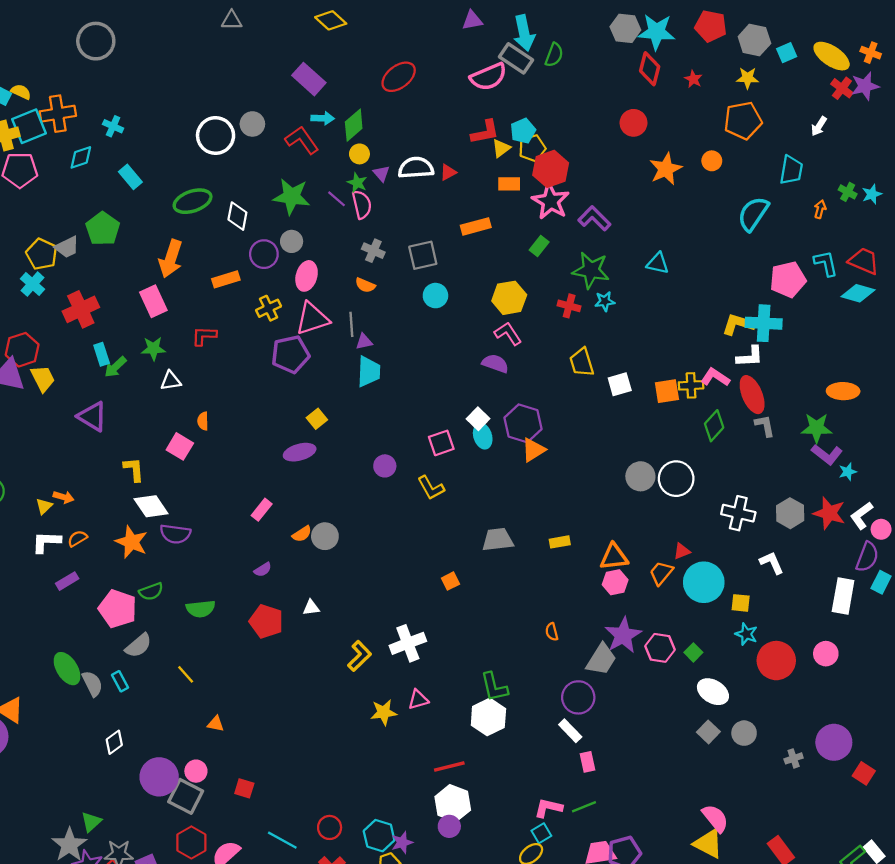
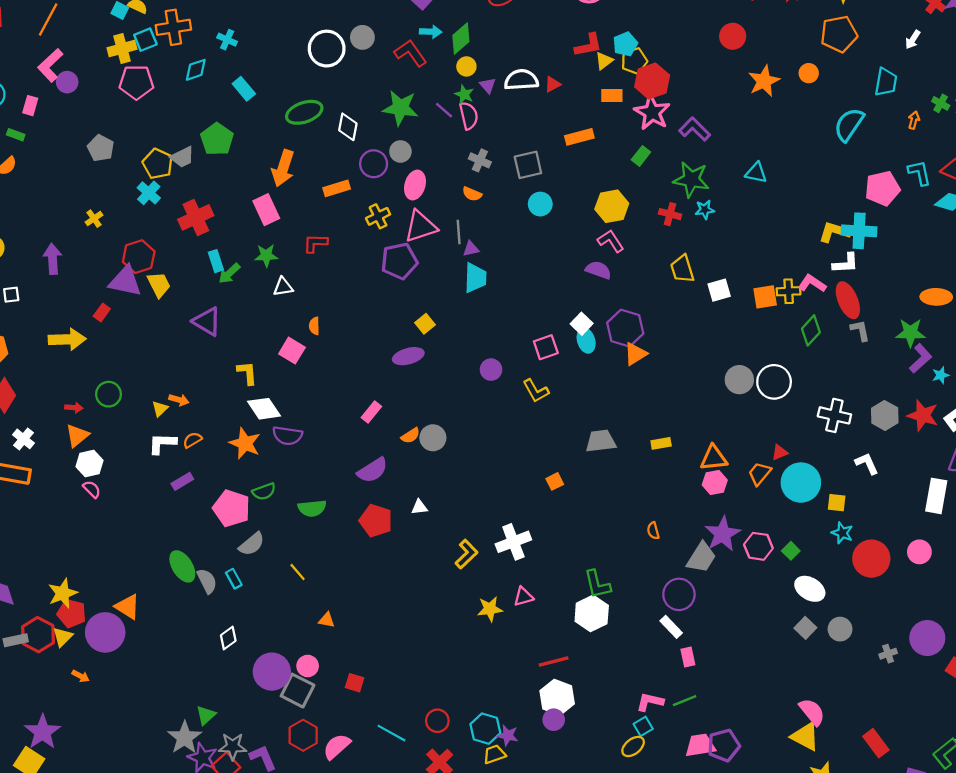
cyan square: (29, 126) -> (145, 40), size x0.7
purple L-shape: (827, 454) -> (921, 358), turned -80
purple semicircle: (263, 570) -> (372, 470), size x1.8
purple star: (402, 842) -> (508, 735), turned 30

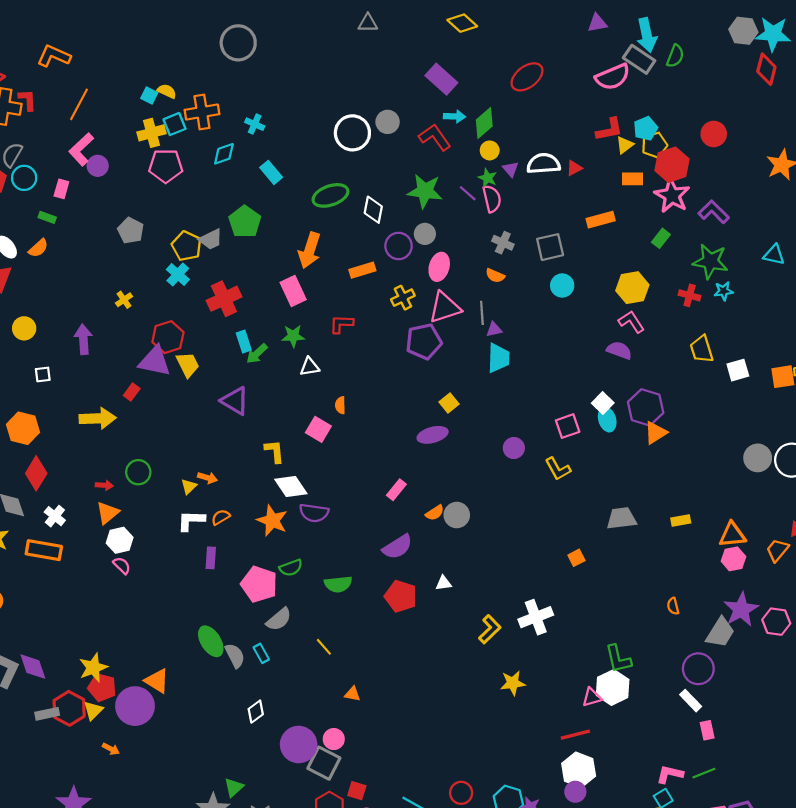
red circle: (733, 36) -> (714, 134), moved
purple rectangle: (182, 481) -> (211, 558), turned -55
pink triangle: (523, 597) -> (592, 697), moved
red square: (355, 683) -> (357, 791), moved

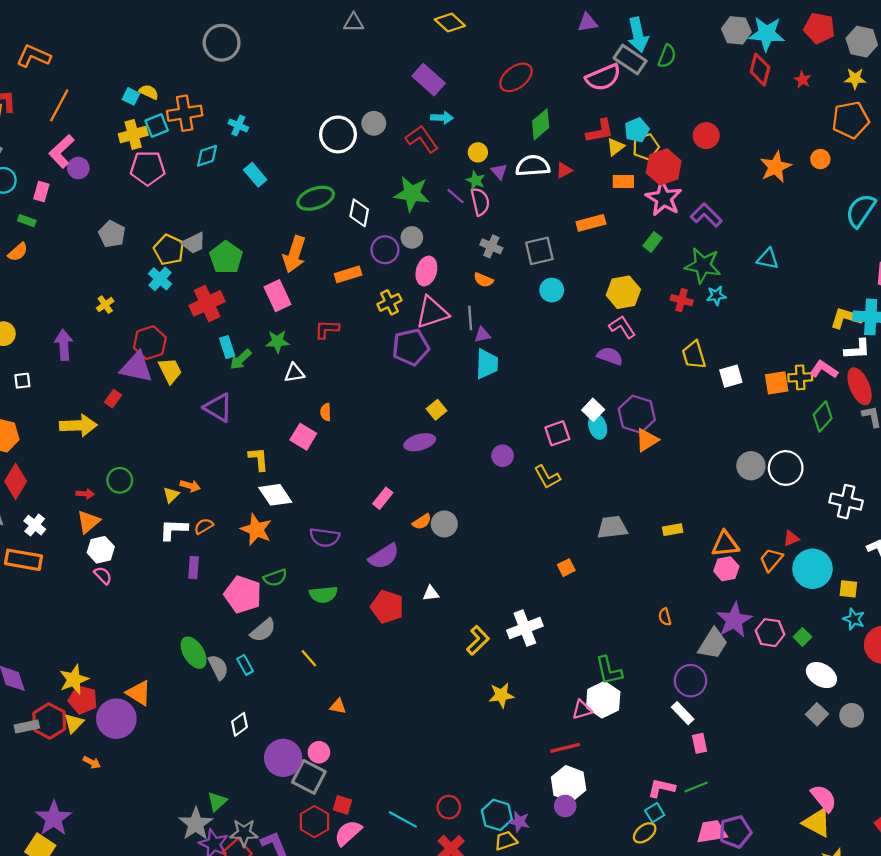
green diamond: (484, 123) -> (541, 124), moved
green pentagon: (245, 222) -> (226, 258), moved
purple semicircle: (314, 513) -> (325, 537), moved

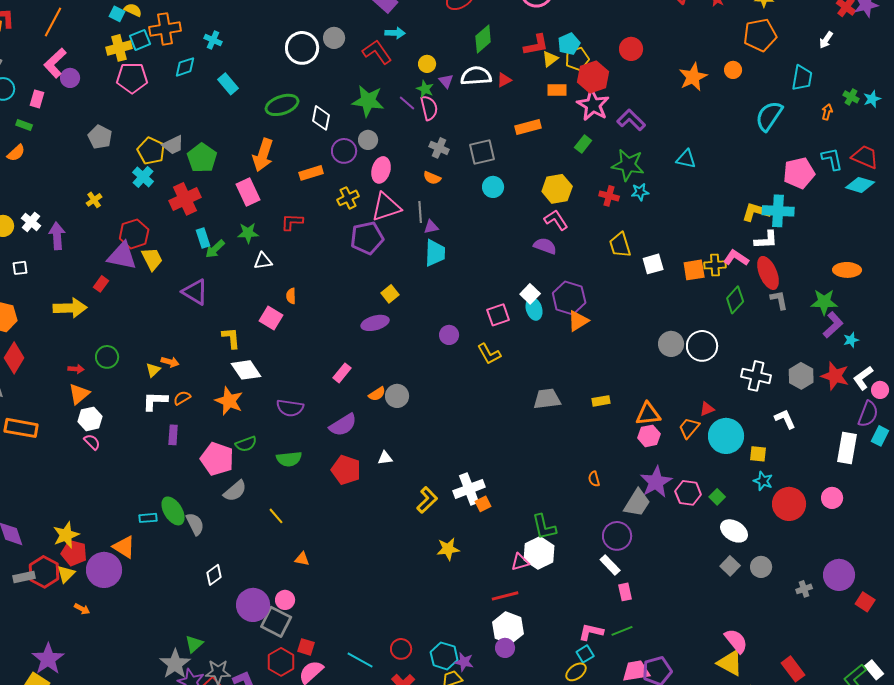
white cross: (35, 525) -> (31, 222), moved
orange square: (566, 568) -> (483, 504), moved
cyan rectangle: (245, 665) -> (148, 518), moved, turned -66

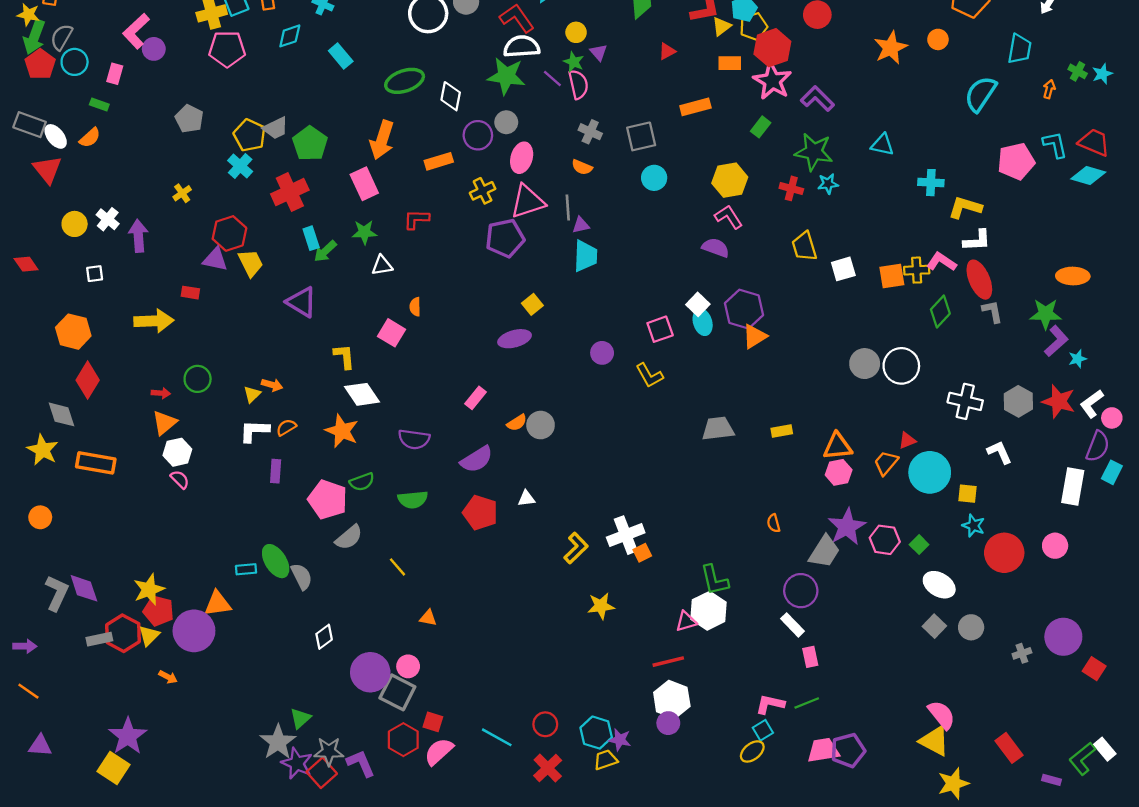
white semicircle: (476, 76) -> (522, 47), moved
cyan cross: (778, 211) -> (931, 183), moved, size x0.7
purple triangle: (122, 256) -> (215, 259), size x0.7
red rectangle: (101, 284) -> (190, 293), turned 63
orange triangle: (124, 547) -> (218, 604), turned -40

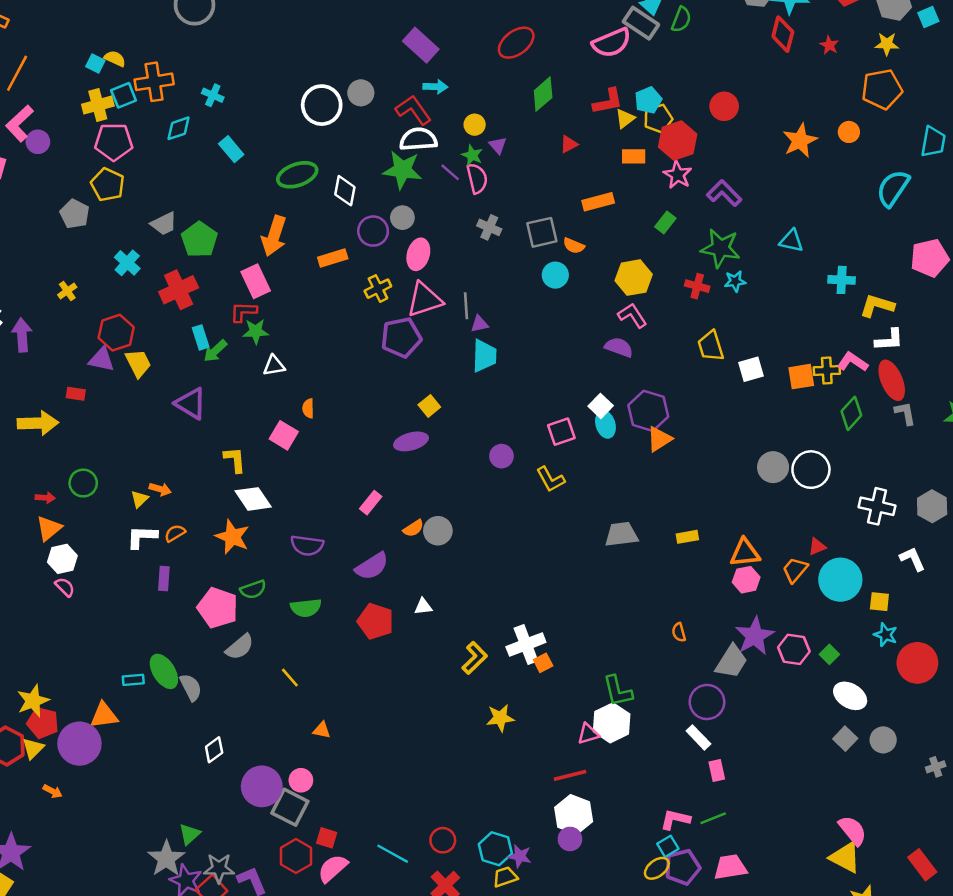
pink star: (772, 81) -> (678, 175), size x0.7
yellow pentagon: (250, 135) -> (108, 185), moved
orange semicircle: (582, 167) -> (574, 246), moved
red L-shape: (416, 219) -> (243, 312), moved
purple pentagon: (848, 750) -> (683, 867), moved

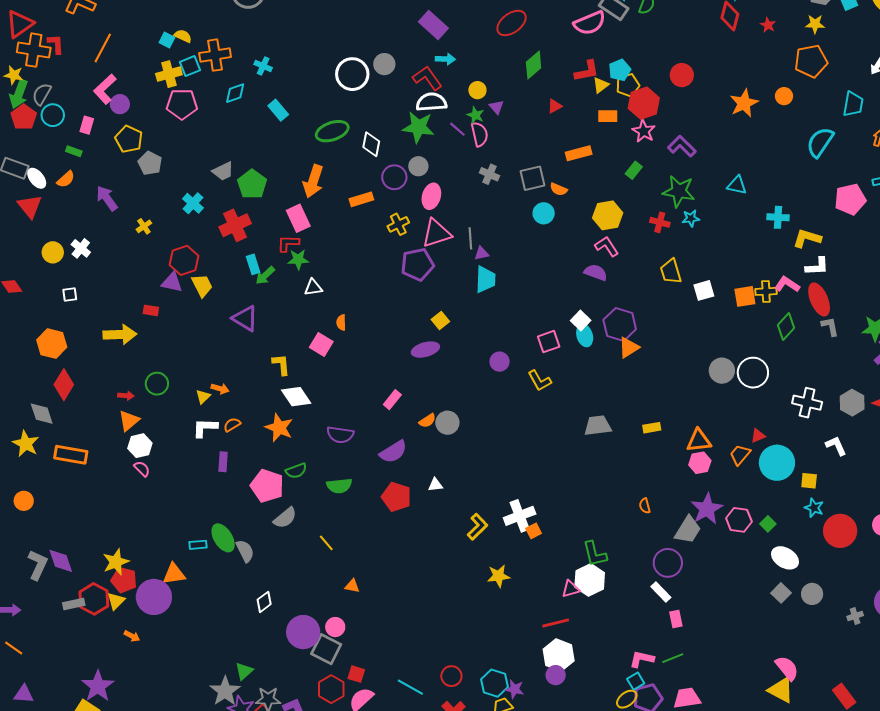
yellow pentagon: (108, 185) -> (129, 139), moved
purple arrow: (22, 335) -> (107, 198), moved, turned -32

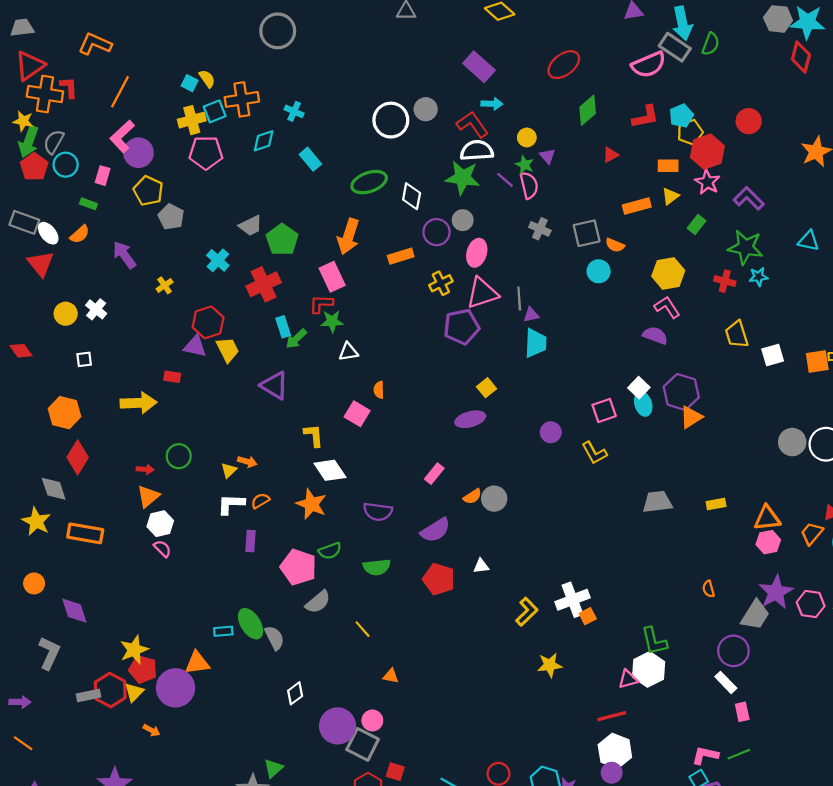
yellow semicircle: (183, 36) -> (207, 79), turned 30
yellow triangle: (601, 85) -> (670, 196), moved
purple circle: (120, 104) -> (138, 153), size x1.4
purple diamond: (61, 561) -> (74, 611), moved

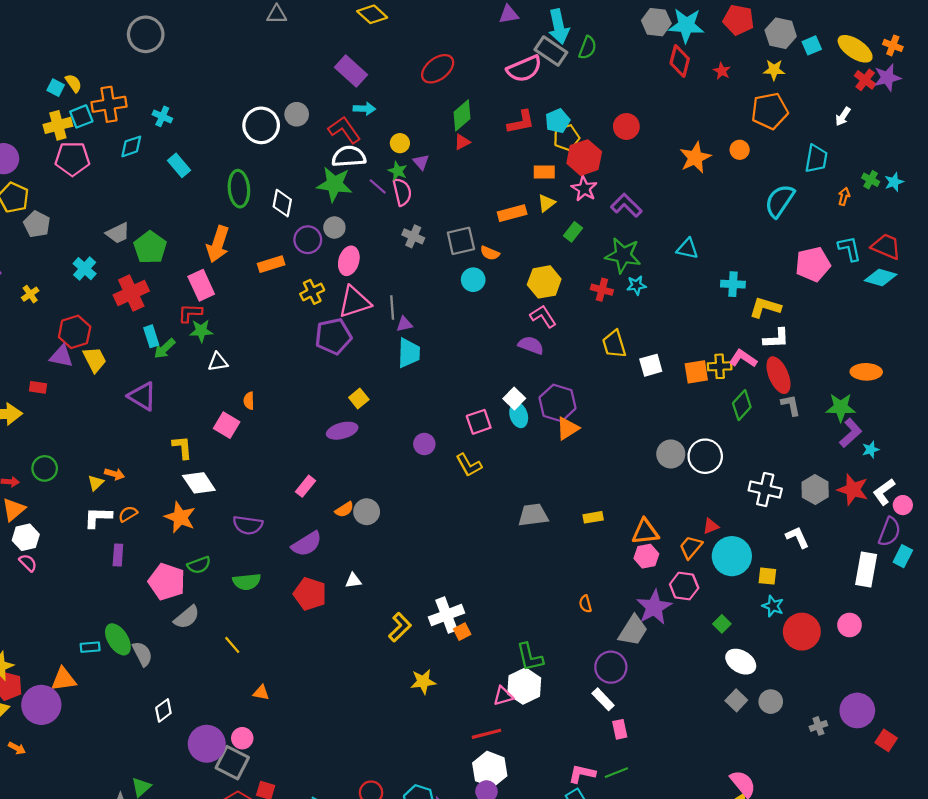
red triangle: (611, 155) -> (462, 142), moved
green ellipse: (369, 182) -> (239, 189), turned -76
pink hexagon: (811, 604) -> (684, 586), moved

